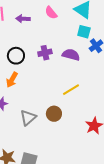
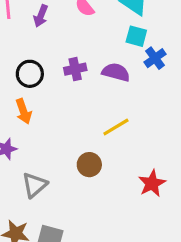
purple arrow: (23, 19) -> (41, 16), turned -72
orange arrow: (12, 80) -> (24, 111), turned -49
gray triangle: (28, 118) -> (34, 185), moved

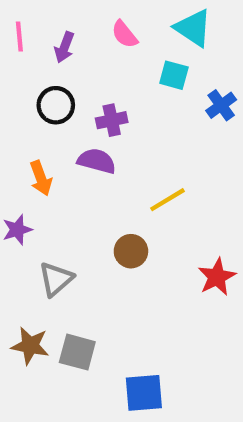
cyan square: (136, 36) -> (174, 75), moved
purple semicircle: (116, 72) -> (97, 161), moved
black circle: (30, 74) -> (56, 105), moved

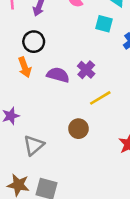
purple cross: (112, 120) -> (86, 70), moved, turned -36
orange arrow: (41, 178) -> (25, 67), moved

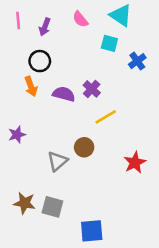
gray triangle: (34, 145) -> (57, 161), moved

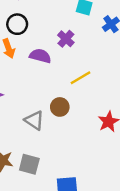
purple cross: (92, 89) -> (66, 39), moved
gray triangle: (57, 161) -> (34, 120), turned -45

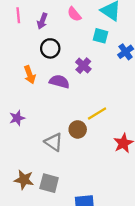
black circle: (17, 24) -> (50, 48), moved
yellow line: (80, 78) -> (97, 113), moved

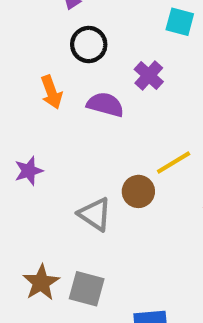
brown star: (24, 180) -> (41, 283), turned 30

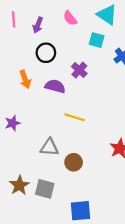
yellow line: (174, 162) -> (75, 117), moved, turned 48
brown circle: (138, 191) -> (74, 162), moved
gray triangle: (95, 214) -> (49, 147), turned -30

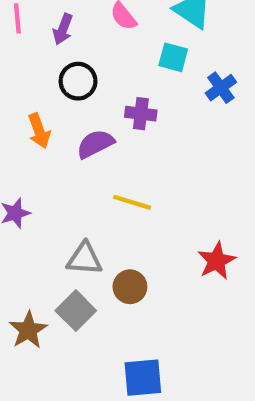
purple cross: (79, 70) -> (141, 114), turned -35
purple semicircle: (55, 86) -> (95, 144), turned -42
gray square: (45, 189) -> (76, 311), moved, turned 30

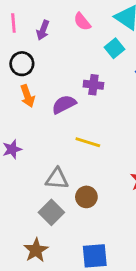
cyan square: (173, 57) -> (114, 48), turned 36
black circle: (78, 81) -> (22, 64), moved
brown star: (28, 330) -> (36, 250), moved

